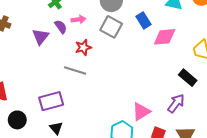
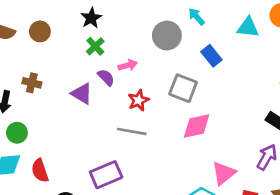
gray square: (111, 27) -> (183, 88), moved
purple triangle: (41, 37) -> (82, 94), turned -30
pink diamond: (165, 37) -> (197, 126), moved

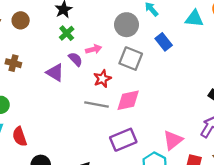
gray square: (183, 88) -> (131, 59), moved
pink diamond: (197, 126) -> (128, 100), moved
purple rectangle: (106, 175) -> (123, 140), moved

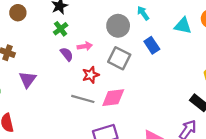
purple triangle: (55, 73) -> (28, 80), moved, turned 30

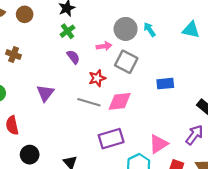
cyan arrow: (143, 13) -> (149, 29), moved
blue rectangle: (152, 45) -> (165, 84), moved, turned -63
pink arrow: (85, 46) -> (104, 46), moved
purple triangle: (28, 80) -> (45, 93), moved

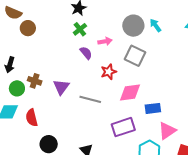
brown circle: (25, 14) -> (28, 28), moved
pink arrow: (104, 46) -> (105, 41), moved
brown cross: (14, 55) -> (35, 81), moved
blue rectangle: (165, 84) -> (153, 108), moved
gray line: (89, 102) -> (90, 99), moved

